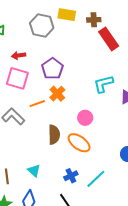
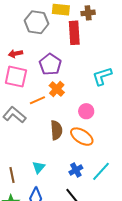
red rectangle: (109, 39) -> (74, 33), moved, turned 35
cyan triangle: (34, 171) -> (39, 167), turned 32

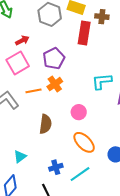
red arrow: (15, 54) -> (22, 40), turned 152
pink square: (16, 77) -> (18, 63), turned 35
orange ellipse: (82, 137) -> (84, 142), moved

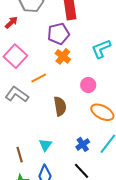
red arrow: (22, 40) -> (11, 22), moved
purple pentagon: (54, 59) -> (59, 34), moved, turned 30
orange cross: (55, 84) -> (63, 56), moved

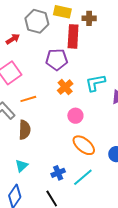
orange cross: (63, 56) -> (65, 87), moved
brown semicircle: (60, 106) -> (25, 130), moved

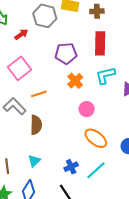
red rectangle: (73, 36) -> (100, 43), moved

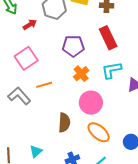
red rectangle: (100, 43) -> (108, 38), turned -30
pink circle: (87, 109) -> (91, 103), size x1.5
brown semicircle: (36, 125) -> (64, 123), moved

